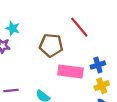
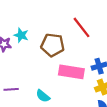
cyan star: (13, 28) -> (21, 35), moved

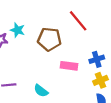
pink rectangle: (71, 72) -> (69, 66), size x0.7

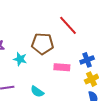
cyan star: (17, 30) -> (20, 59), moved

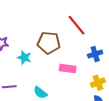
blue cross: (87, 60) -> (95, 54), moved

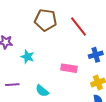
brown pentagon: (49, 43) -> (46, 20), moved

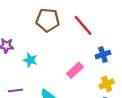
pink rectangle: (69, 68) -> (75, 70), turned -49

